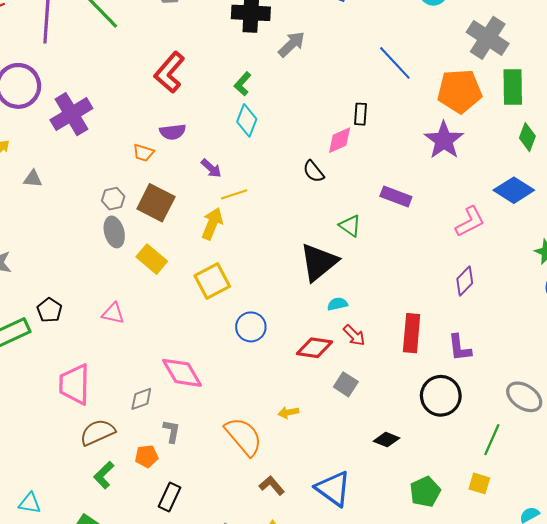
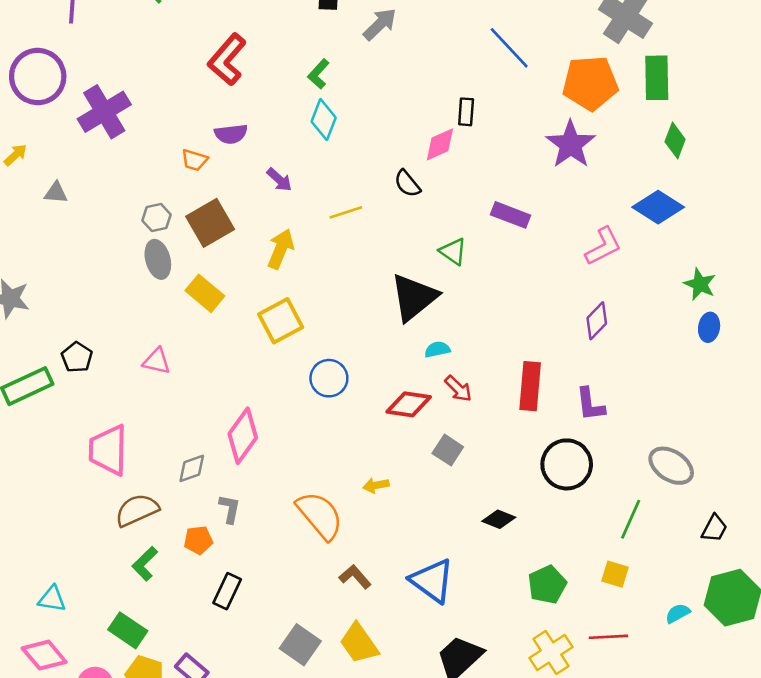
yellow line: (234, 194) -> (346, 212), moved
brown square: (156, 203) -> (210, 223), turned 33
pink diamond: (182, 373) -> (243, 436), turned 66

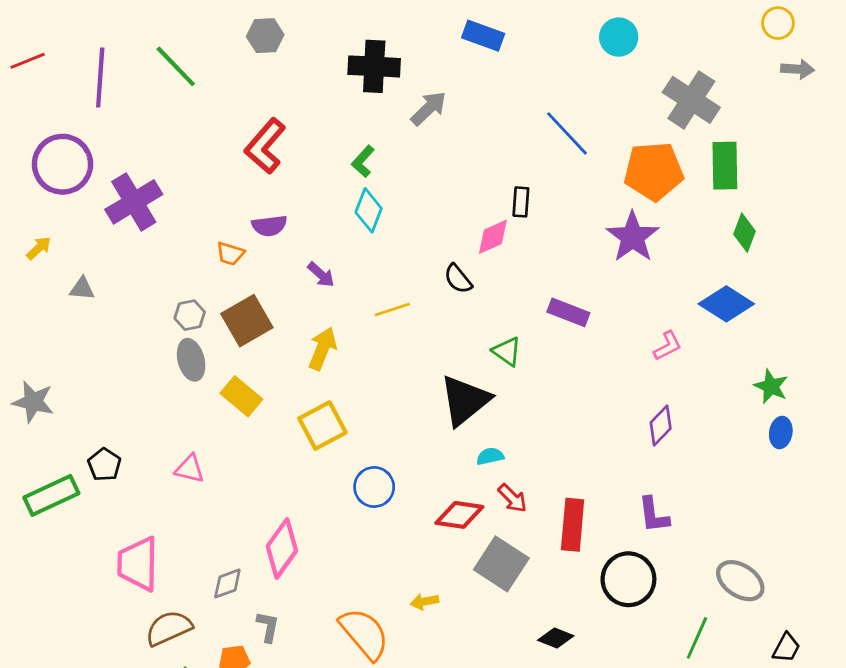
pink L-shape: (603, 246) -> (668, 346), size x0.7
red rectangle: (530, 386) -> (573, 525), moved
gray square: (448, 450) -> (501, 564), size x1.6

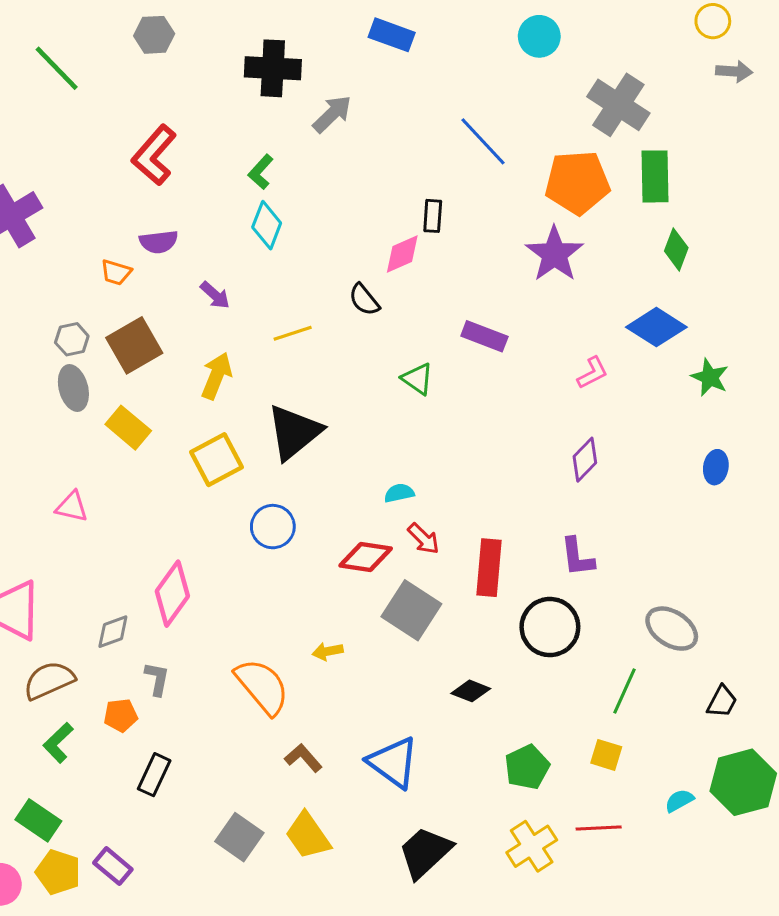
green star: (771, 386) -> (710, 377), moved
black triangle: (465, 400) -> (294, 432), moved

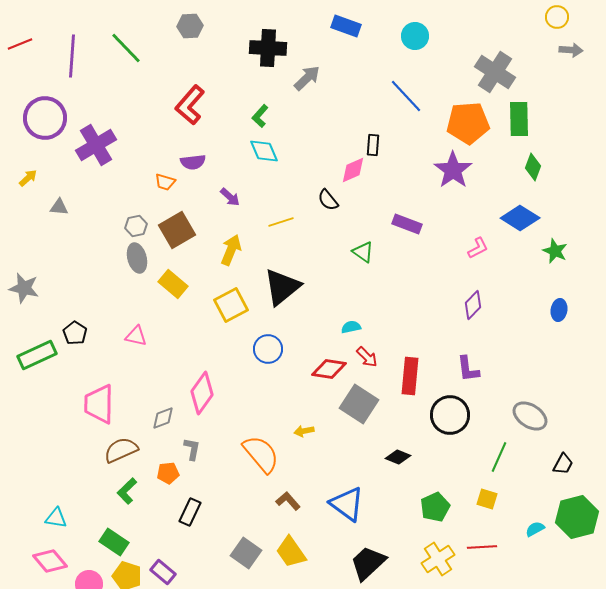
cyan circle: (539, 36) -> (415, 36), moved
cyan diamond: (267, 225) -> (264, 151), turned -44

